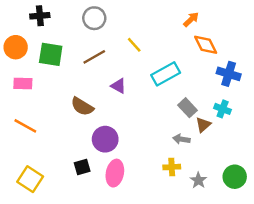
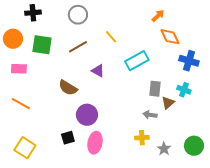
gray rectangle: (187, 108) -> (155, 89), turned 49

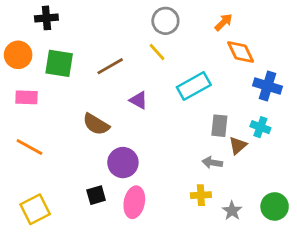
gray circle: (78, 15) -> (165, 21), moved
yellow square: (25, 148) -> (35, 209), turned 30

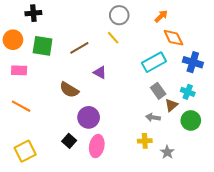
cyan rectangle: (194, 86) -> (154, 62), moved
gray rectangle: (219, 126) -> (158, 91), turned -42
black square: (96, 195) -> (69, 141), turned -32
green circle: (275, 206) -> (191, 120), moved

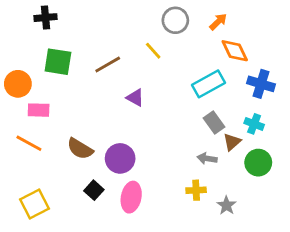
gray circle: (119, 15) -> (175, 20), moved
orange circle: (13, 40) -> (18, 84), moved
pink rectangle: (19, 70) -> (39, 110), moved
brown semicircle: (69, 90) -> (80, 149), moved

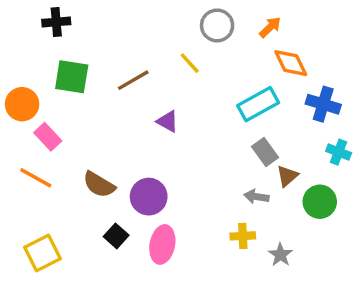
pink rectangle: (39, 110) -> (48, 137), turned 45
cyan cross: (254, 124) -> (339, 152), moved

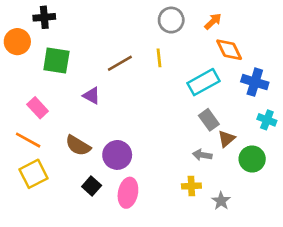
yellow line: (190, 63) -> (159, 58), moved, turned 36
brown line: (133, 80) -> (120, 63), moved
orange circle: (22, 104) -> (17, 42), moved
purple triangle: (167, 121) -> (92, 96), moved
yellow square: (43, 253) -> (34, 174), moved

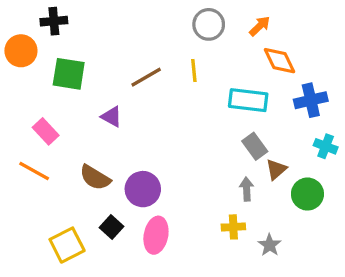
cyan rectangle: (204, 82) -> (248, 100), turned 36
blue cross: (255, 82) -> (311, 100), turned -30
gray arrow: (202, 155) -> (247, 189), turned 78
yellow square: (34, 174) -> (67, 245), moved

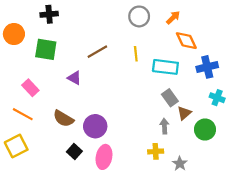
black cross: (54, 21) -> (49, 14), moved
yellow line: (194, 71) -> (136, 54), moved
yellow square: (67, 245) -> (16, 146), moved

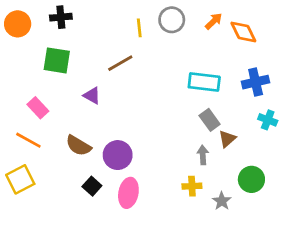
orange circle: (14, 34) -> (18, 24), moved
orange diamond: (186, 41) -> (243, 32), moved
yellow line: (136, 54) -> (139, 28), moved
green circle: (205, 130) -> (251, 179), moved

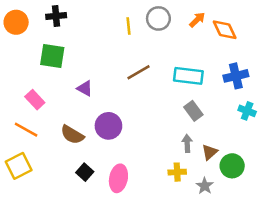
brown line: (120, 63) -> (138, 72), moved
brown triangle: (227, 139) -> (210, 152), moved
purple circle: (118, 155) -> (108, 126), moved

